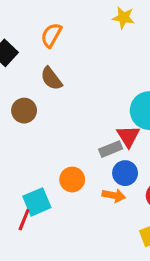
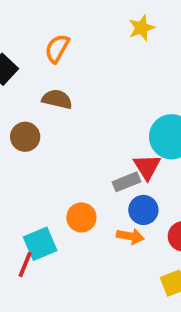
yellow star: (123, 18) -> (142, 28), turned -30
brown semicircle: (51, 79) -> (57, 99), turned 140

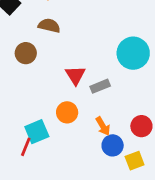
red triangle: (147, 167) -> (75, 75), moved
blue circle: (143, 210) -> (113, 145), moved
orange arrow: (130, 236) -> (103, 126), turned 48

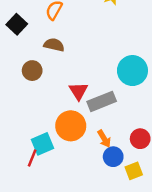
gray rectangle: (100, 86) -> (102, 101), size x1.5
orange circle: (67, 112) -> (71, 126), size x1.5

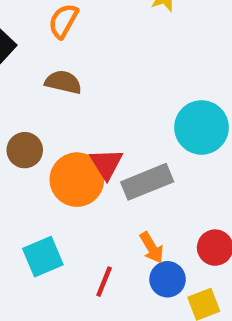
brown circle: (32, 71) -> (25, 150), moved
orange circle: (71, 126) -> (77, 180), moved
red line: (32, 158) -> (104, 282), moved

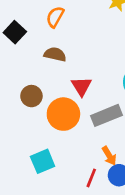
red triangle: (106, 164) -> (81, 86), moved
red line: (104, 282) -> (91, 178), moved

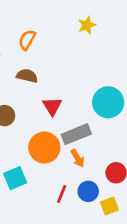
orange circle: (63, 114) -> (44, 148), moved
orange arrow: (109, 156) -> (78, 158), moved

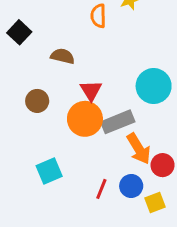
orange semicircle: (27, 40) -> (98, 16), moved, turned -30
orange circle: (44, 148) -> (85, 119), moved
orange arrow: (78, 158) -> (139, 149), moved, size x1.5

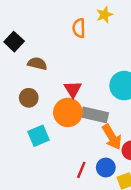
brown semicircle: (63, 56) -> (37, 64), moved
gray rectangle: (118, 122) -> (95, 115), turned 35
cyan square: (49, 171) -> (38, 136), moved

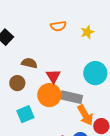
yellow star: (105, 15) -> (87, 32), moved
orange semicircle: (79, 28) -> (58, 26), turned -98
brown semicircle: (37, 64) -> (29, 63), moved

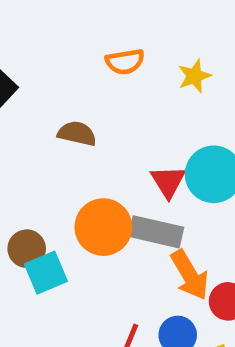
brown semicircle: (29, 63) -> (77, 134), moved
red triangle: (53, 76) -> (168, 182), moved
brown circle: (17, 83) -> (27, 249), moved

